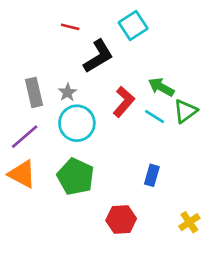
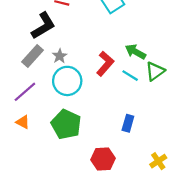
black L-shape: (98, 56) -> (43, 26), moved
gray rectangle: (34, 92) -> (33, 56), turned 55
orange triangle: (22, 174) -> (23, 122), size x0.6

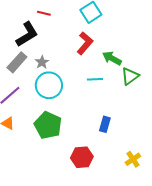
red L-shape: (105, 64) -> (85, 43), moved
cyan line: (130, 76) -> (95, 79), moved, turned -35

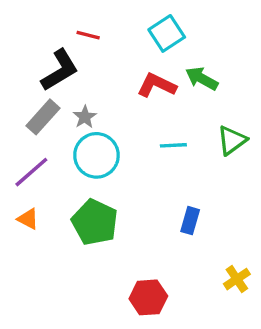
red L-shape: (85, 43) -> (157, 85), turned -105
green arrow: (112, 58) -> (202, 79), moved
red hexagon: (82, 157) -> (148, 297), moved

